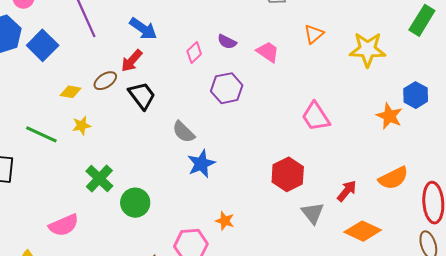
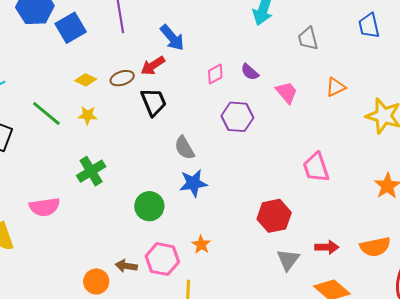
red arrow: (347, 191) -> (327, 247), turned 35
green circle: (135, 203) -> (149, 206), moved

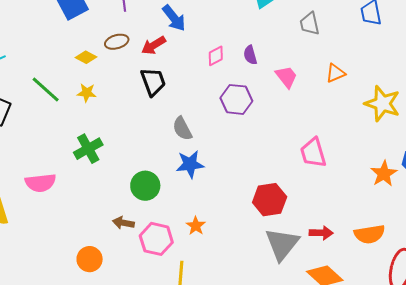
purple semicircle: (250, 72) -> (250, 55), turned 30
brown ellipse: (122, 78) -> (117, 42), moved
gray triangle: (288, 260) -> (282, 244), size x1.5
brown arrow: (126, 266) -> (123, 223), moved

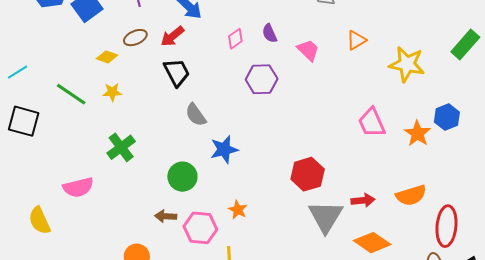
gray semicircle: (182, 129) -> (196, 115), moved
pink trapezoid: (313, 153) -> (372, 123), moved

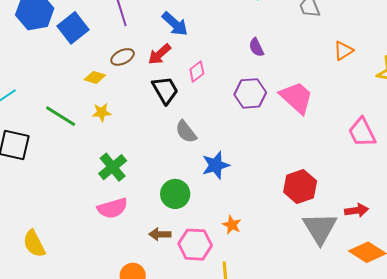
pink diamond: (235, 39) -> (197, 72), moved
pink trapezoid: (308, 50) -> (296, 98), moved, size x1.5
pink semicircle: (78, 187) -> (112, 208), moved

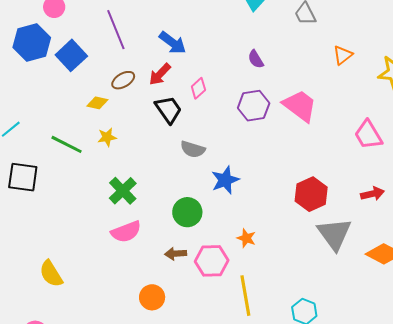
gray semicircle: (186, 132) -> (193, 149), turned -30
red arrow: (357, 210) -> (372, 194), moved

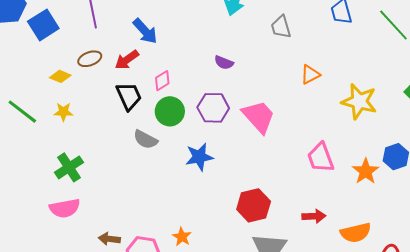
purple semicircle: (256, 59) -> (224, 63), turned -48
blue star: (225, 180) -> (199, 157), moved
green circle: (187, 212) -> (170, 111), moved

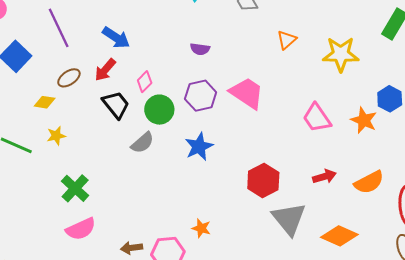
gray semicircle: (145, 139) -> (143, 143), turned -55

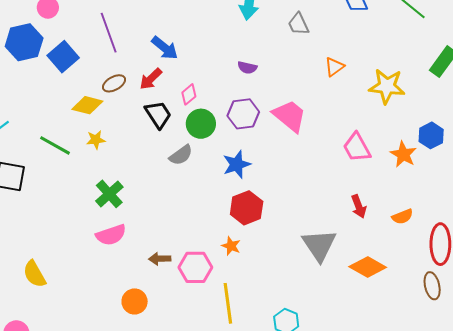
yellow diamond: (45, 102) -> (87, 105), size x1.4
red arrow: (324, 176) -> (359, 206), turned 80
red hexagon: (263, 180) -> (247, 208), moved
orange semicircle: (369, 182) -> (402, 217), size x0.7

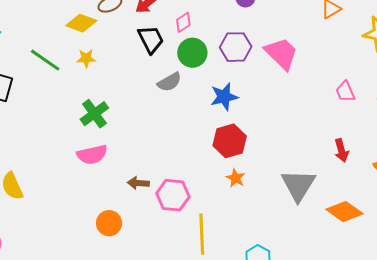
pink trapezoid: (357, 147) -> (345, 92), size x0.7
orange star: (231, 246) -> (235, 178), moved

